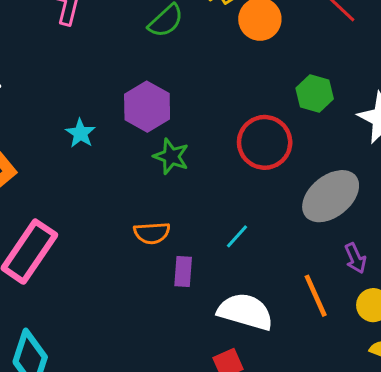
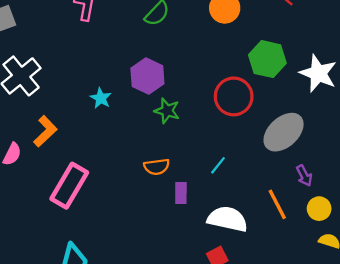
green hexagon: (315, 94) -> (267, 59), size x1.4

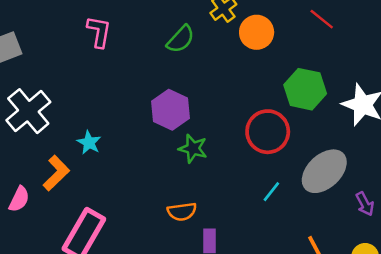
cyan star: (101, 98) -> (89, 143), moved
cyan line: (218, 165) -> (271, 192), moved
purple arrow: (304, 176) -> (365, 204), moved

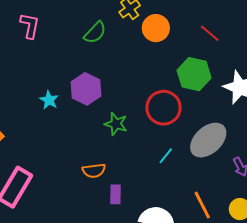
red line: (322, 19) -> (210, 33), moved
cyan star: (89, 143) -> (49, 100), moved
green star: (193, 149) -> (116, 124), moved

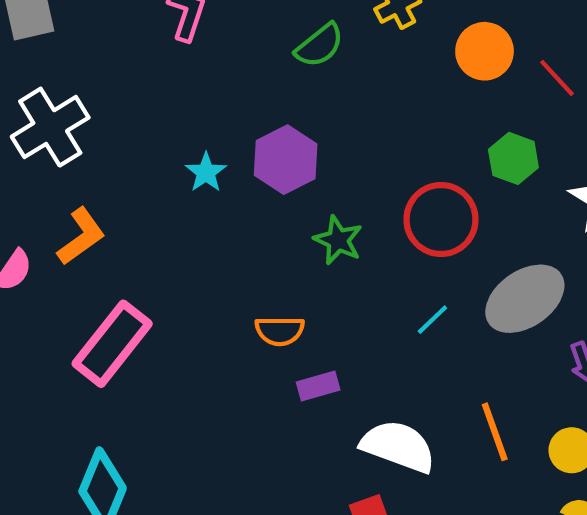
orange circle: (156, 28) -> (485, 51), moved
green hexagon: (194, 74) -> (513, 158), size x0.7
purple rectangle: (116, 194) -> (318, 386), turned 66

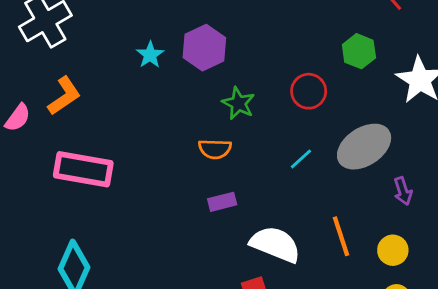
red circle: (441, 220) -> (309, 91), size x0.7
orange semicircle: (280, 331) -> (215, 149), moved
pink rectangle: (112, 344) -> (83, 169), turned 60

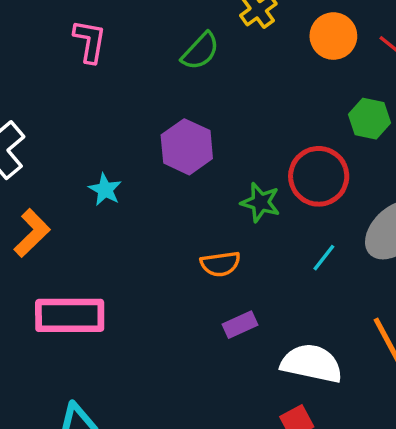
cyan star: (150, 55) -> (105, 190), moved
red circle: (309, 91) -> (319, 176), size x1.4
green star: (238, 103) -> (260, 202), moved

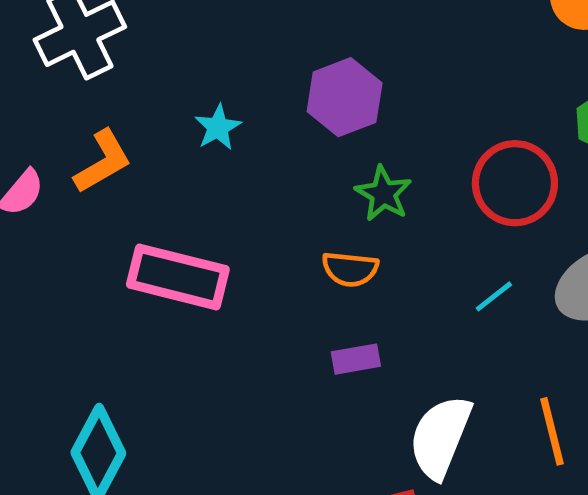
green star: (260, 202) -> (383, 194), moved
pink rectangle: (70, 315) -> (178, 277), moved
white semicircle: (312, 363) -> (440, 437), turned -94

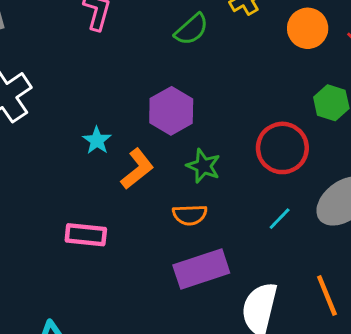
orange L-shape: (103, 162) -> (137, 169), moved
pink rectangle: (178, 277) -> (86, 235), size x0.7
purple rectangle: (356, 359) -> (201, 269), size x1.8

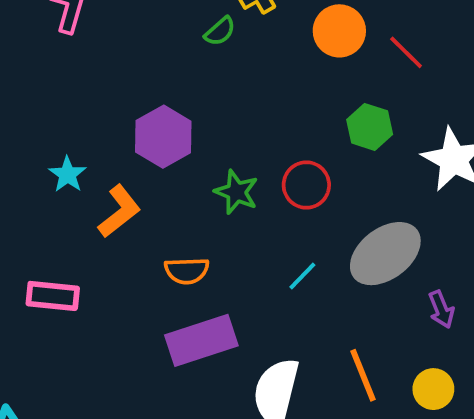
green semicircle: (191, 29) -> (220, 31), moved, size x0.7
red circle: (282, 148) -> (306, 185), size x0.7
green star: (203, 166) -> (236, 192), moved

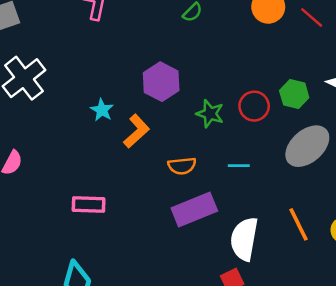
green hexagon: (370, 127) -> (294, 94), moved
cyan line: (302, 276) -> (239, 166), moved, turned 50
pink rectangle: (53, 296) -> (89, 204), moved

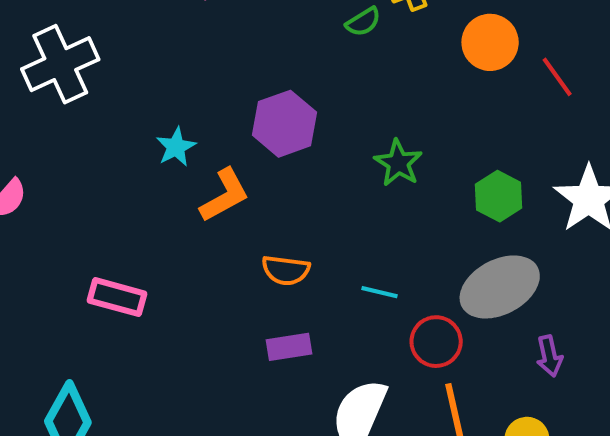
red circle: (254, 106) -> (436, 342), moved
green star: (210, 114) -> (398, 163), moved
purple rectangle: (194, 209) -> (289, 347), size x0.6

